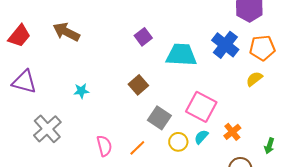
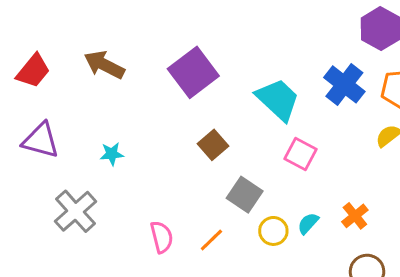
purple square: (143, 37) -> (193, 72), moved, size x1.8
cyan trapezoid: (181, 55) -> (278, 100), turned 40
cyan star: (81, 91) -> (112, 154), moved
pink square: (201, 107) -> (301, 154), moved, size x0.7

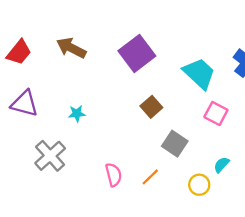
yellow circle: (273, 231) -> (199, 185), moved

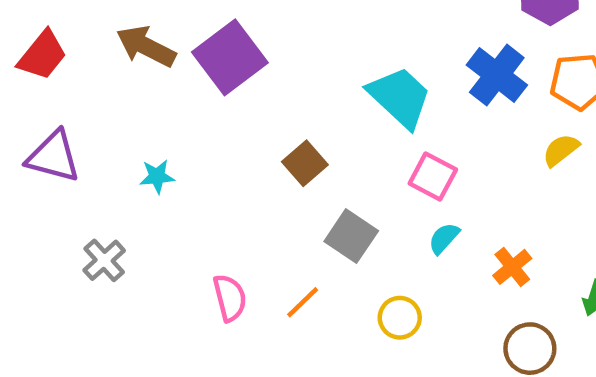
purple square: (137, 53) -> (230, 57), moved
gray cross: (50, 156) -> (104, 260), size x0.7
cyan semicircle: (221, 165) -> (444, 238), moved

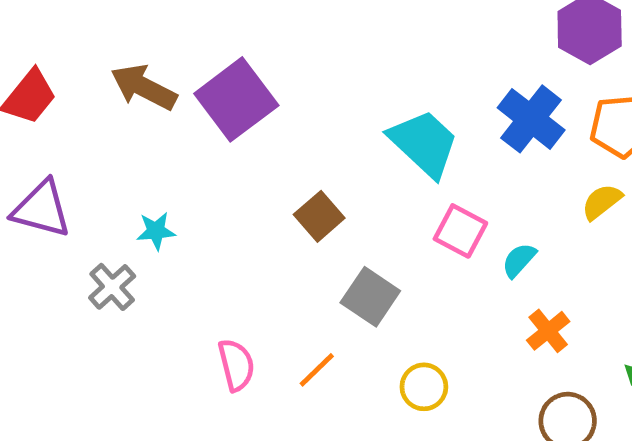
cyan semicircle: (444, 238) -> (519, 260), moved
gray cross: (104, 260) -> (112, 287), moved

